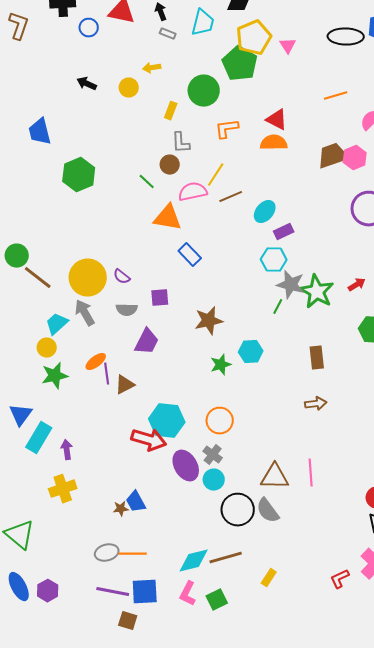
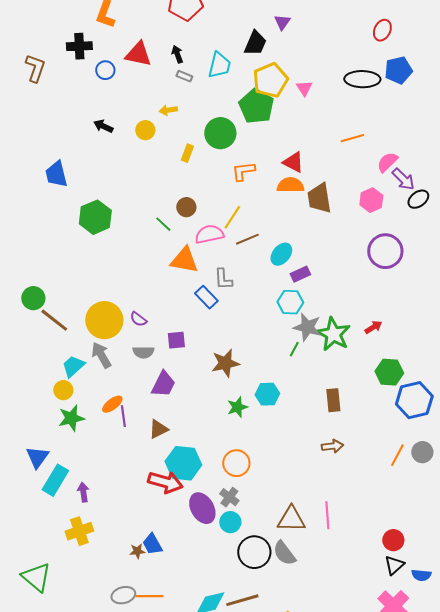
gray L-shape: (181, 143) -> (223, 279), moved
brown trapezoid: (333, 156) -> (319, 198), moved, turned -80
brown triangle: (125, 385) -> (158, 429), moved

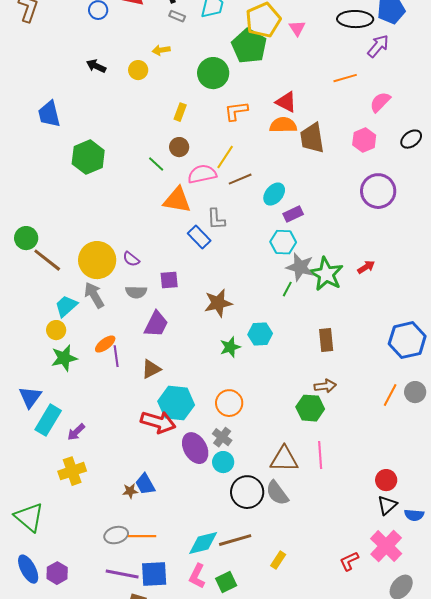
yellow rectangle: (187, 153) -> (180, 112), moved
purple arrow: (403, 179) -> (378, 46), moved, turned -95
green hexagon: (389, 372) -> (310, 408), moved
purple arrow: (83, 492) -> (76, 432), turned -126

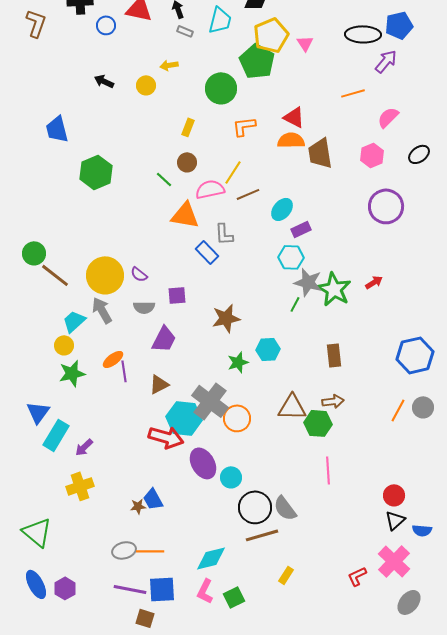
gray cross: (222, 437) -> (210, 401), moved, size x1.8
brown triangle: (284, 459) -> (292, 407), moved
brown line: (235, 540) -> (262, 535), moved

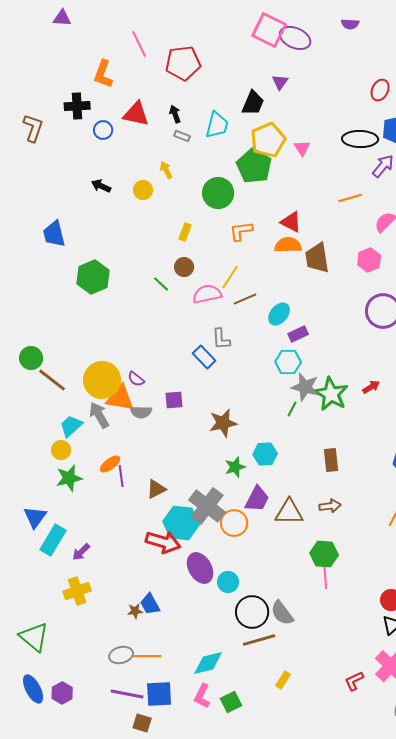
yellow arrow: (169, 65) -> (166, 170), turned 72
orange triangle: (185, 215) -> (120, 398), moved
purple trapezoid: (164, 339) -> (257, 499), moved
green hexagon: (318, 423) -> (324, 554), moved

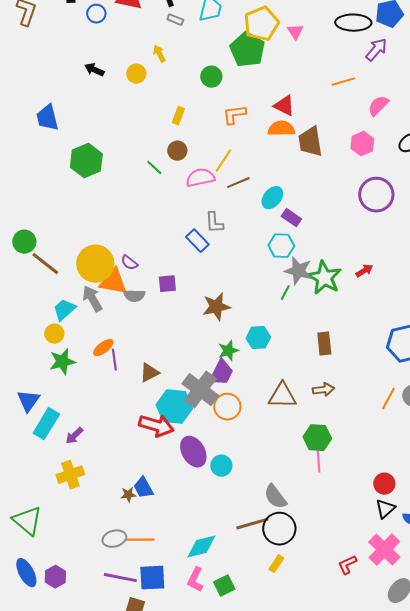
green circle: (218, 193) -> (211, 77), size x0.7
purple rectangle: (298, 334) -> (291, 218), turned 60
purple trapezoid: (257, 499) -> (221, 373), moved
black circle: (252, 612) -> (279, 529), moved

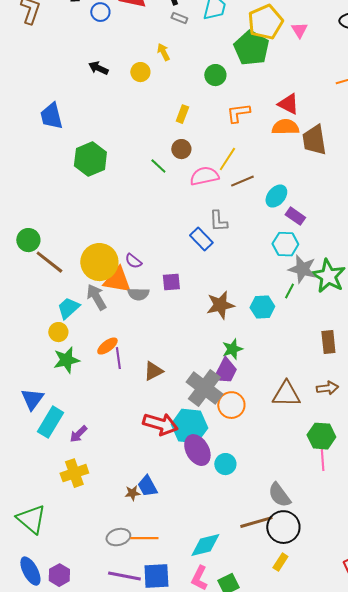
cyan hexagon: (258, 338) -> (262, 307), moved
cyan hexagon: (174, 407) -> (189, 426), moved

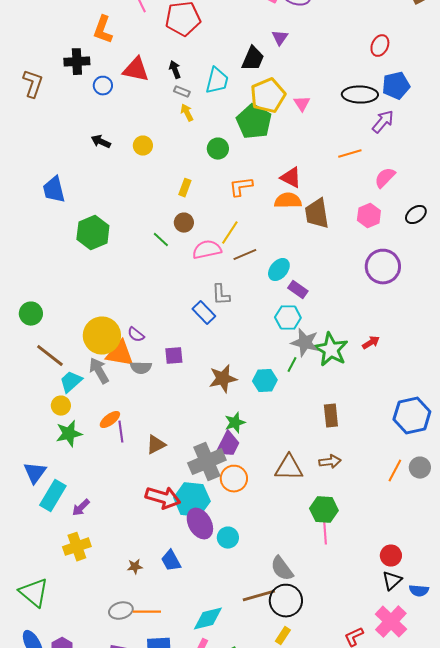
yellow arrow: (163, 52) -> (187, 113), moved
brown line: (49, 262) -> (50, 356), moved
gray cross: (204, 388) -> (207, 462), turned 30
blue trapezoid: (147, 486) -> (171, 561), moved

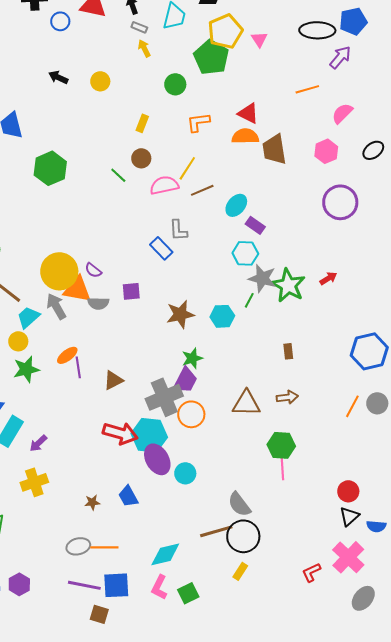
brown rectangle: (331, 416) -> (288, 351), size x0.7

